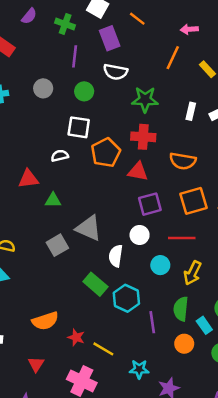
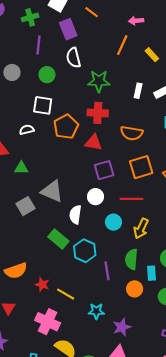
green cross: (65, 24) -> (30, 17), turned -35
white semicircle: (115, 72) -> (73, 58), turned 66
cyan rectangle: (204, 325) -> (152, 273), turned 32

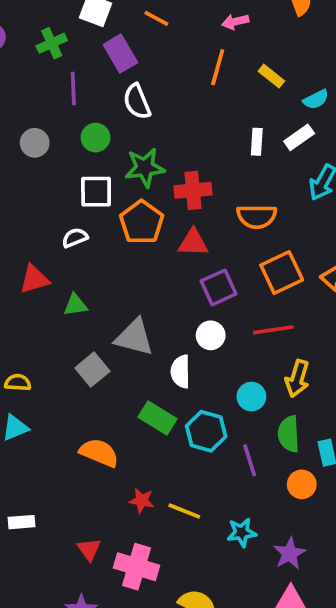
green star: (99, 81) -> (145, 168), moved
cyan circle: (113, 222) -> (251, 397), moved
orange semicircle: (16, 271) -> (99, 453), moved, turned -130
pink cross: (48, 322) -> (136, 567), moved

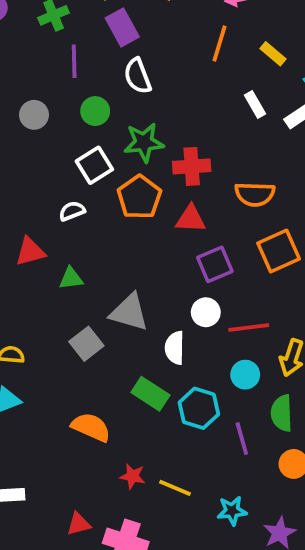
white rectangle: (257, 142) -> (255, 104), moved, turned -35
white square: (96, 192) -> (94, 165), turned -33
red line: (273, 330) -> (249, 328), moved
red triangle: (89, 549) -> (79, 524), turned 50

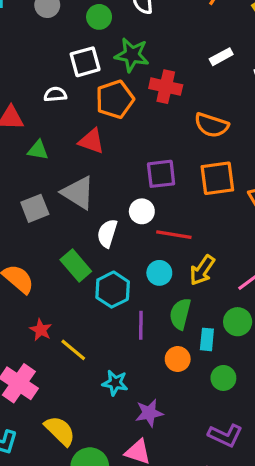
white rectangle: (255, 104) -> (221, 57), moved, turned 75
red triangle: (191, 219) -> (92, 141), moved

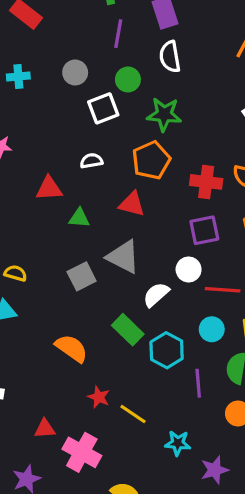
white square: (85, 62) -> (103, 108), moved
red cross: (166, 87) -> (206, 182), moved
white semicircle: (107, 233) -> (156, 295), turned 36

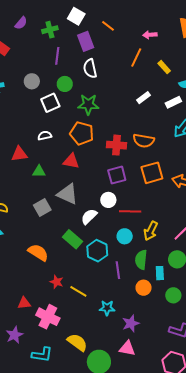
orange pentagon: (151, 160) -> (82, 133), turned -30

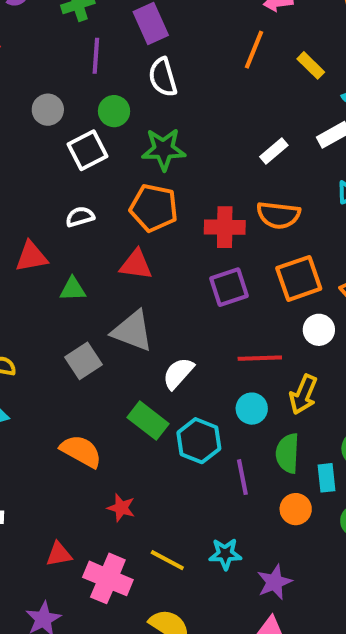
white rectangle: (143, 98) -> (274, 151), moved
white circle: (108, 200) -> (319, 330), moved
yellow line: (78, 291) -> (167, 560), moved

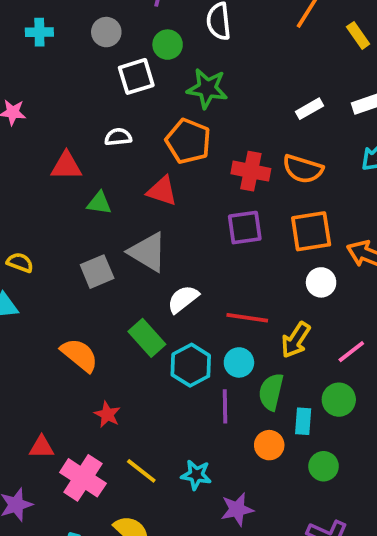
red line: (260, 358) -> (247, 318), moved
cyan circle: (252, 409) -> (239, 362), moved

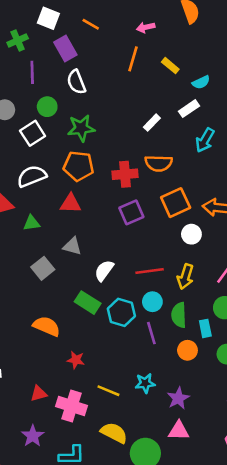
white semicircle: (118, 137) -> (32, 176), size x1.6
gray triangle: (148, 252) -> (72, 246), size x0.7

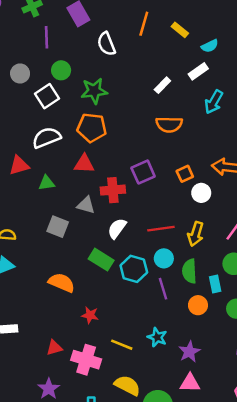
white semicircle: (76, 82) -> (106, 44), moved
red cross: (125, 174) -> (113, 190), moved
orange square: (176, 203) -> (185, 174), moved, size x0.6
gray square: (43, 268) -> (58, 227), turned -30
cyan star: (145, 383) -> (157, 337), turned 30

